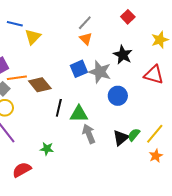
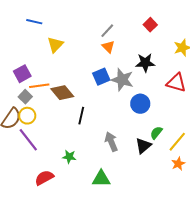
blue line: (15, 24) -> (34, 22), moved
black star: (123, 55) -> (145, 63), turned -30
green triangle: (79, 114) -> (101, 179), moved
green semicircle: (134, 135) -> (156, 133), moved

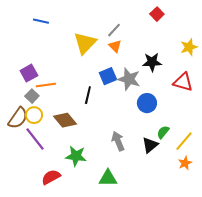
red square: (150, 25) -> (157, 14), moved
yellow triangle: (55, 45) -> (85, 43), moved, size x1.4
brown diamond: (62, 93) -> (65, 120), moved
black line: (81, 116) -> (88, 95), moved
green star: (69, 157) -> (76, 156), size x1.5

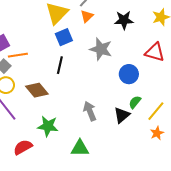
orange triangle: (115, 46) -> (87, 16), turned 32
black star: (152, 62) -> (124, 20), moved
blue square: (108, 76) -> (64, 37), moved
blue circle: (147, 103) -> (129, 74), moved

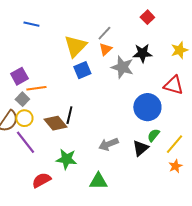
gray star: (101, 49) -> (122, 67), moved
black line: (60, 65) -> (69, 115), moved
blue circle: (129, 74) -> (147, 107), size x1.4
gray arrow: (90, 111) -> (108, 144), turned -90

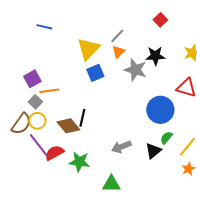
red semicircle: (41, 180) -> (54, 153), moved

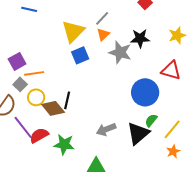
yellow circle: (37, 121) -> (36, 97), moved
black triangle: (153, 151) -> (138, 133), size x1.4

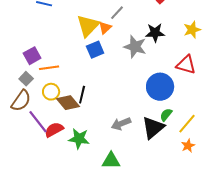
orange triangle: (103, 34) -> (105, 28), moved
gray square: (20, 84) -> (26, 79), moved

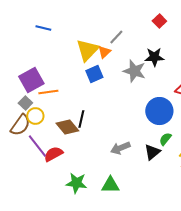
purple square: (32, 56) -> (31, 80), size x1.4
yellow circle: (51, 92) -> (35, 116), moved
black triangle: (153, 128) -> (152, 152), size x0.7
green star: (79, 139) -> (76, 183), moved

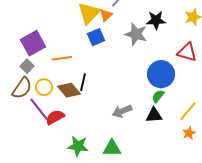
orange line: (48, 92) -> (62, 58), moved
yellow circle: (35, 116) -> (44, 87), moved
green semicircle: (165, 139) -> (158, 96), moved
black triangle: (152, 152) -> (154, 115), turned 36

